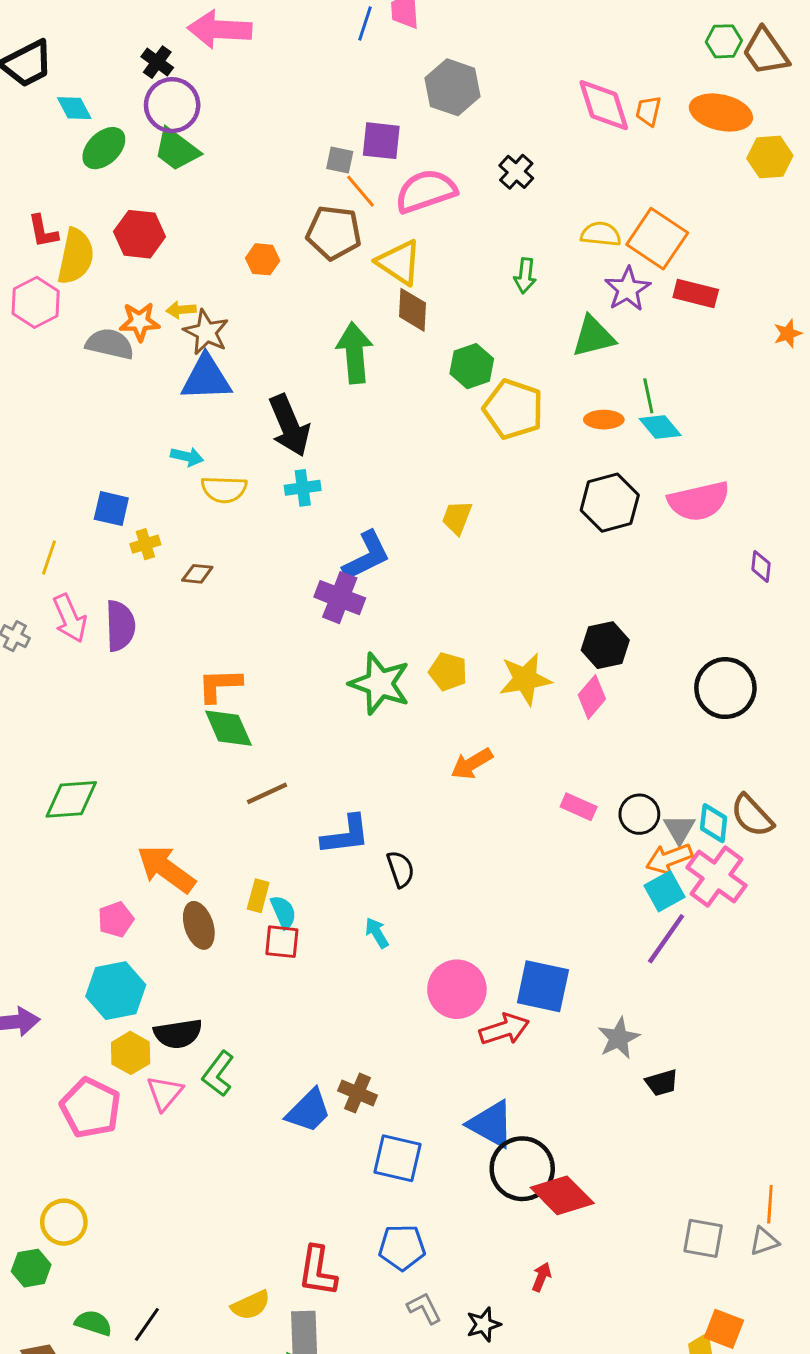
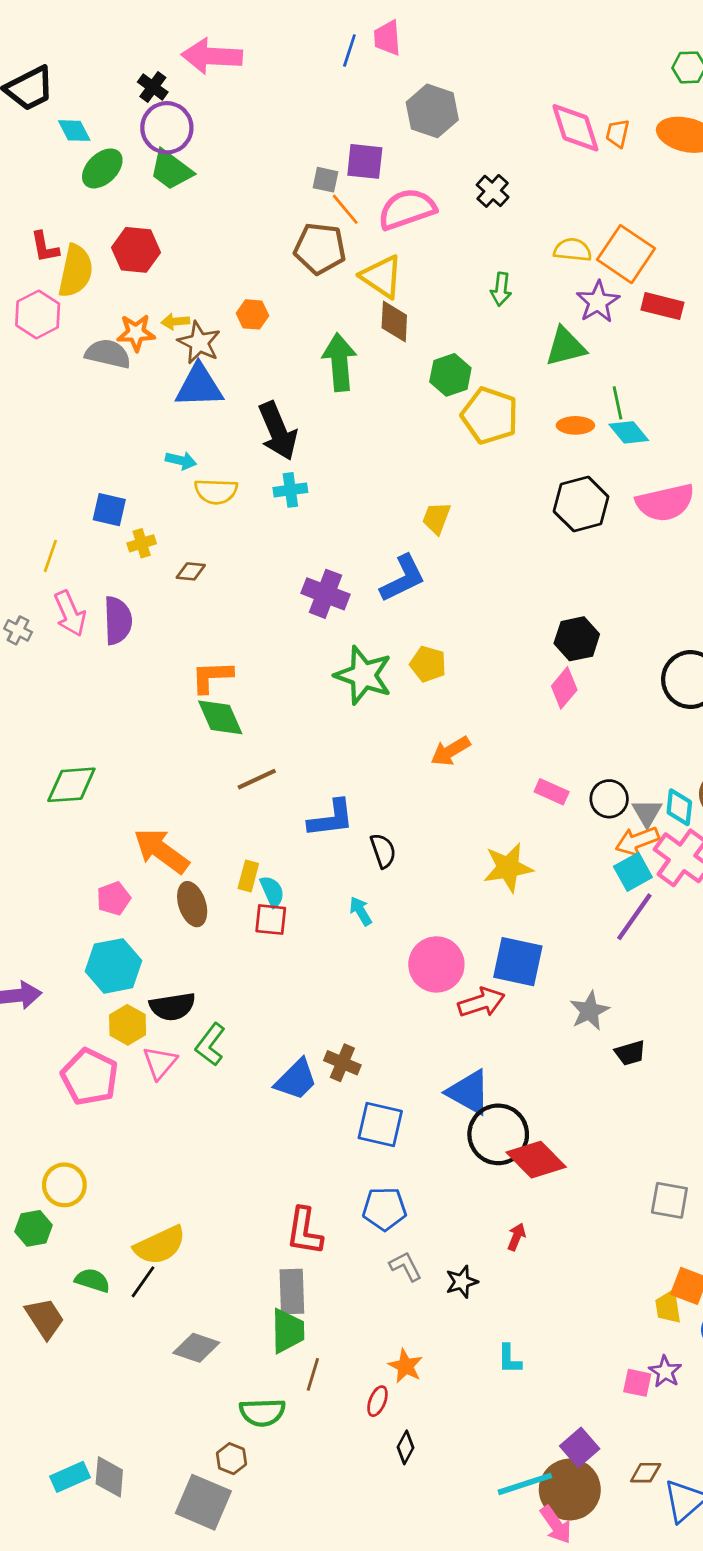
orange hexagon: (263, 259) -> (253, 314), moved
blue L-shape: (366, 556) -> (403, 578), moved
yellow star: (525, 679) -> (508, 868), moved
yellow semicircle: (251, 1305) -> (160, 1245), moved, size x1.4

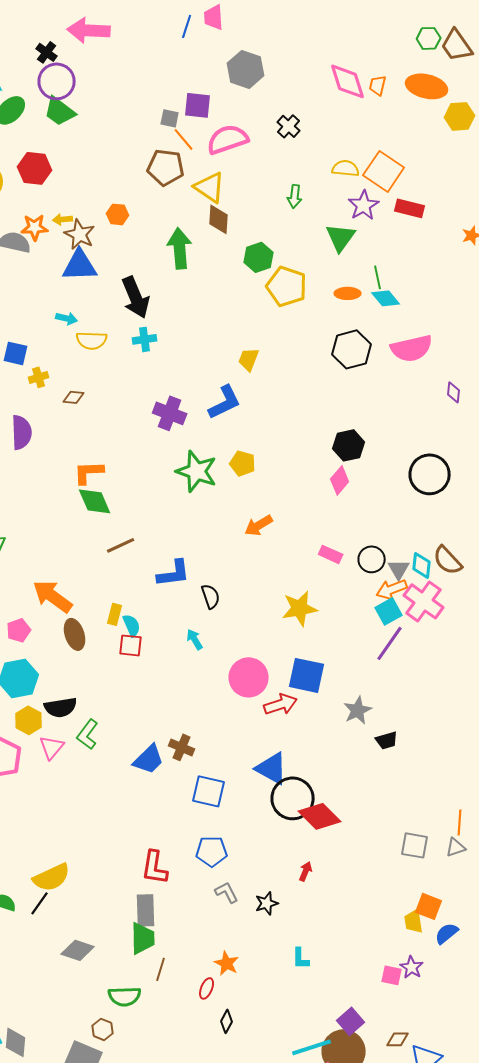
green triangle: (566, 347) -> (341, 237), turned -40

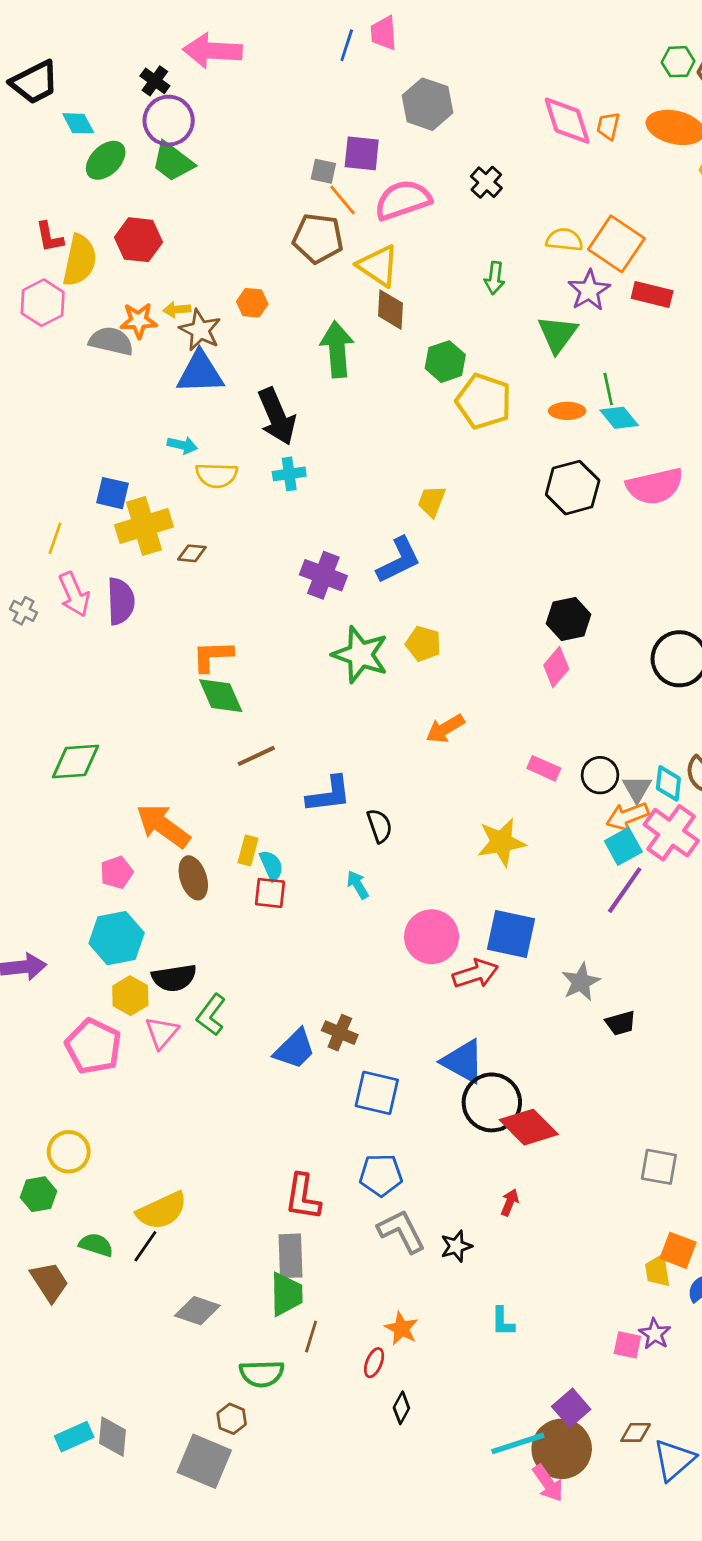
yellow cross: (39, 377) -> (144, 526), size x2.0
gray L-shape: (227, 892) -> (401, 1231), size x1.5

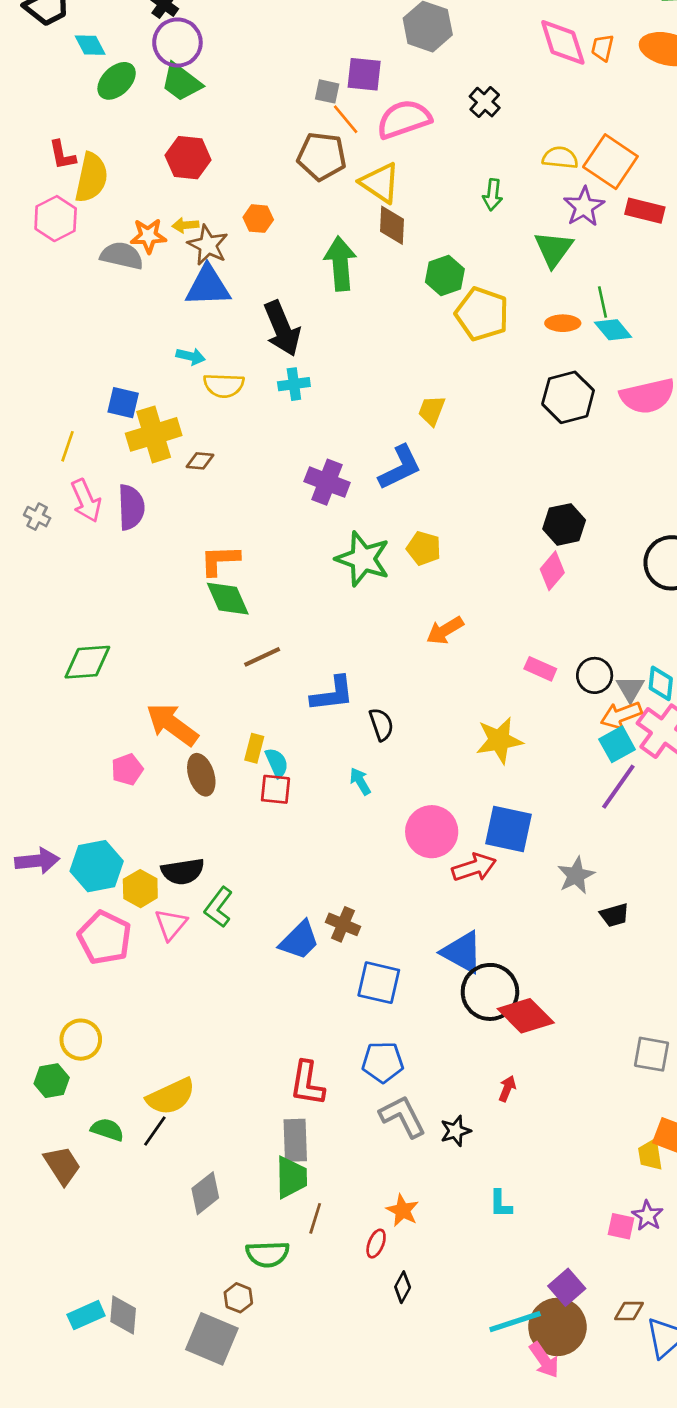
red hexagon: (139, 240) -> (188, 158), moved
cyan hexagon: (117, 938) -> (97, 866), moved
gray diamond: (197, 1311) -> (205, 1193), turned -57

